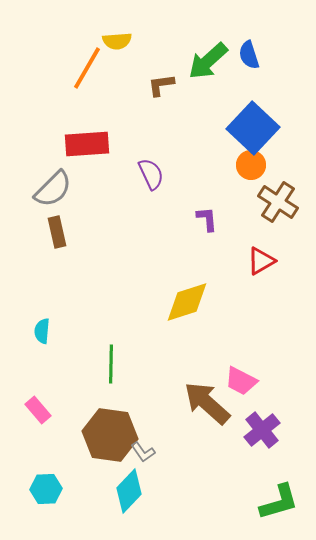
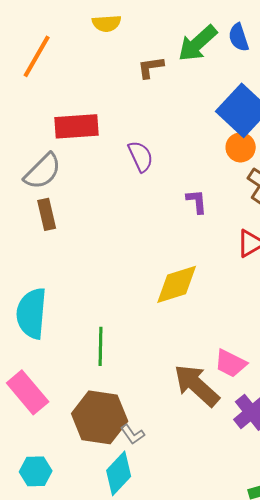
orange line: (87, 68) -> (37, 56), moved
cyan semicircle: (42, 331) -> (32, 313), size x2.0
pink rectangle: (38, 410) -> (28, 392), size x1.6

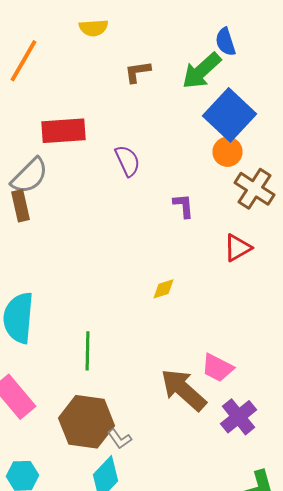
green arrow: (198, 43) -> (202, 71), moved
brown rectangle: (47, 214) -> (20, 206), moved
yellow diamond: (177, 284) -> (164, 289), size x0.5

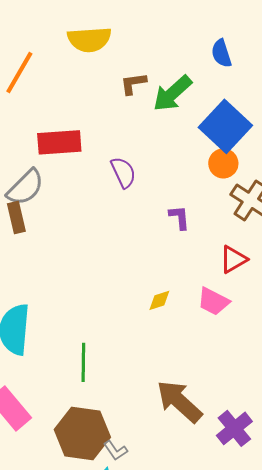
yellow semicircle: (94, 28) -> (89, 39), size x1.5
green arrow: (202, 71) -> (172, 93), moved
pink trapezoid: (218, 368) -> (213, 301), moved

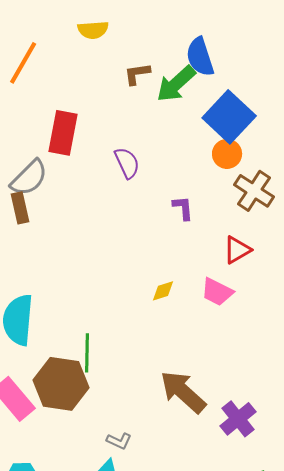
yellow semicircle: (89, 39) -> (93, 30), size x0.7
blue semicircle: (221, 53) -> (200, 57), moved, size x1.4
red rectangle: (59, 142) -> (63, 133), turned -75
brown hexagon: (82, 433) -> (61, 384), moved
gray L-shape: (115, 450) -> (119, 441), turned -30

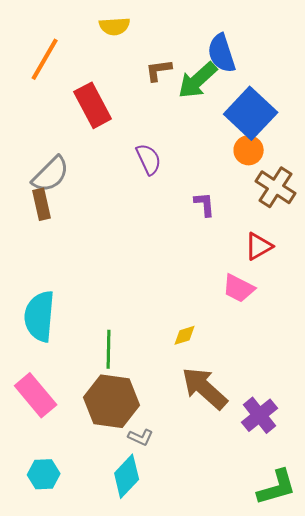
red rectangle: (63, 133) -> (93, 105), moved, turned -39
yellow diamond: (163, 291) -> (185, 335), moved
brown hexagon: (61, 384) -> (112, 401), moved

